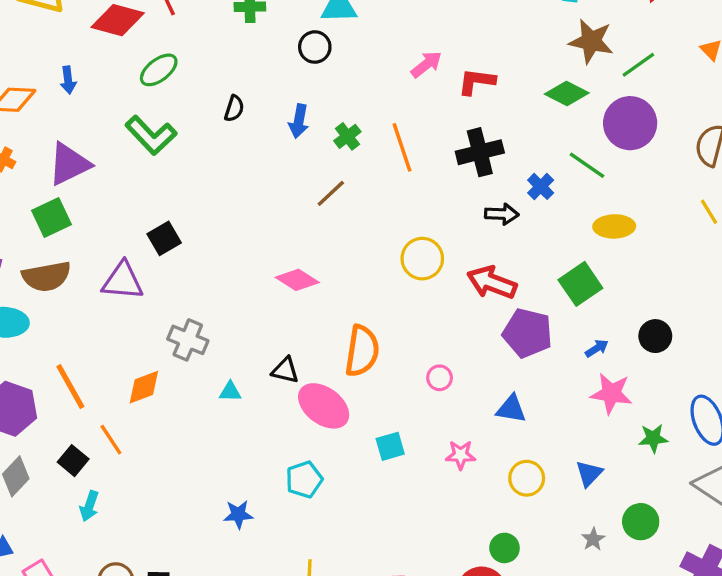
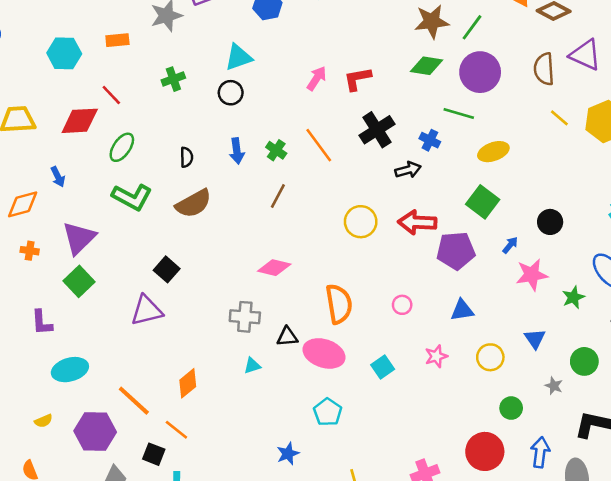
brown semicircle: (46, 276) -> (193, 204), moved
gray cross: (188, 340) -> (245, 317), moved
green circle: (504, 548) -> (511, 408), moved

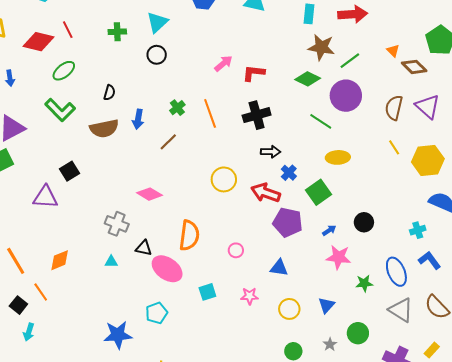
cyan triangle: (238, 57) -> (157, 22), moved, turned -40
blue cross: (430, 140) -> (289, 173), moved
blue arrow: (237, 151) -> (138, 119), moved
blue star: (288, 454) -> (118, 335), size x1.6

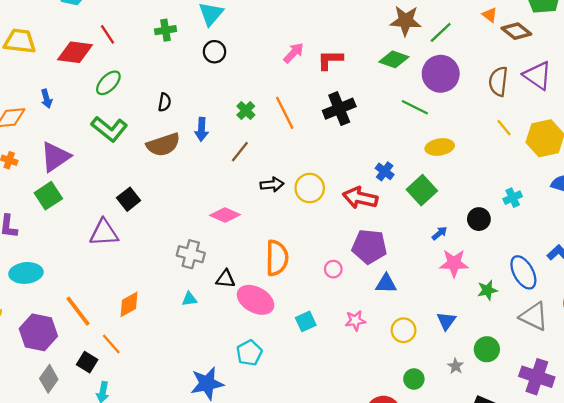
black arrow: (271, 152) -> (272, 185), moved
purple pentagon: (288, 222) -> (369, 247), moved
cyan cross: (418, 230) -> (513, 198), moved

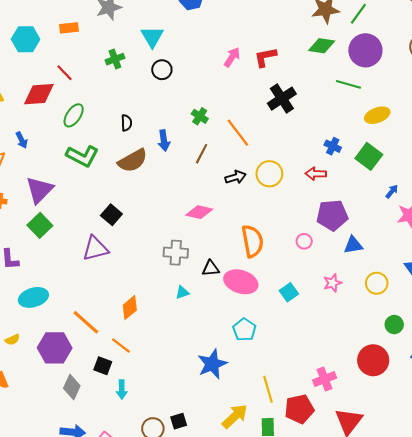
orange line: (285, 113) -> (238, 133), moved
red arrow: (360, 198) -> (316, 174), size x0.7

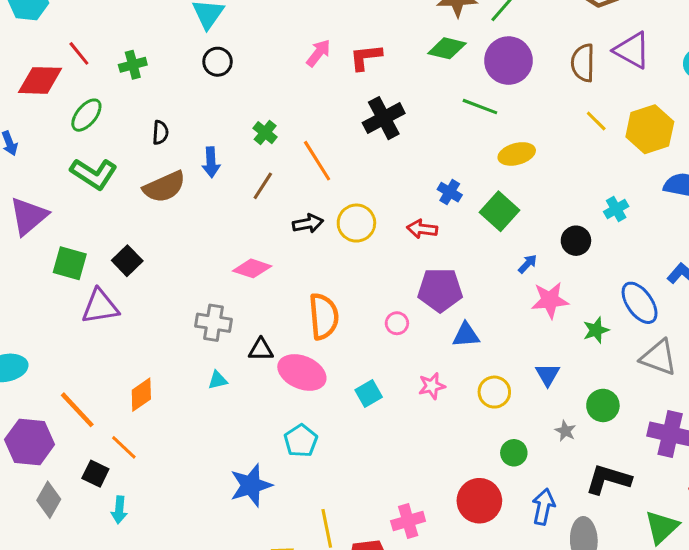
green cross: (115, 59) -> (133, 65), moved
green square: (40, 225) -> (70, 263), moved, turned -35

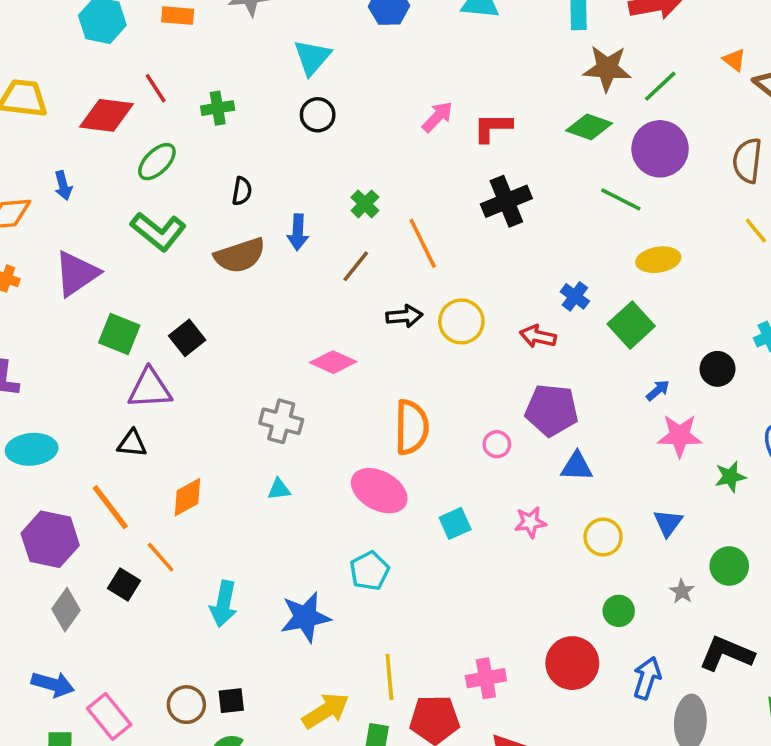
black triangle: (261, 350) -> (132, 443), moved
cyan arrow: (119, 510) -> (224, 604), moved, size x1.4

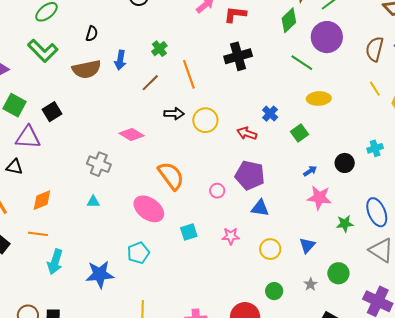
green diamond: (589, 127) -> (289, 20), turned -70
green square: (631, 325) -> (300, 133), size x0.7
orange semicircle: (412, 427) -> (171, 176), turned -44
orange line: (161, 557) -> (38, 234), moved, turned -48

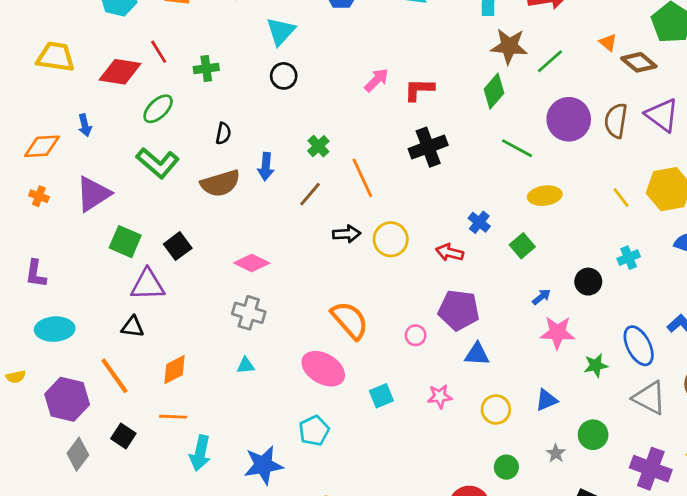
purple circle: (327, 37) -> (569, 119), moved
yellow line: (375, 89) -> (621, 197), moved
pink diamond: (131, 135) -> (252, 263), moved
blue triangle: (307, 245) -> (546, 400), turned 30

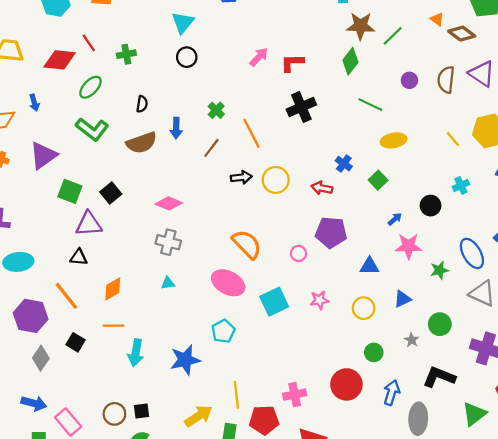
purple circle: (569, 119) -> (409, 80), size x0.5
blue triangle: (477, 354) -> (369, 266), moved
cyan square: (381, 396) -> (274, 302), size x1.5

